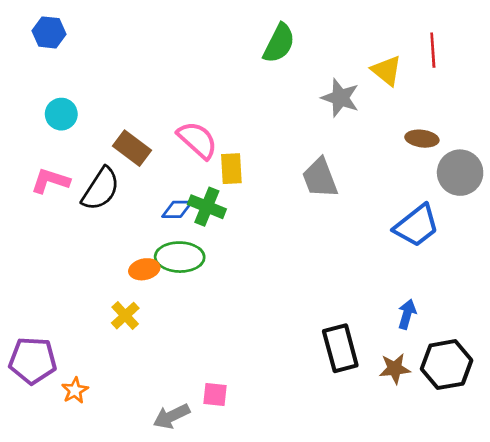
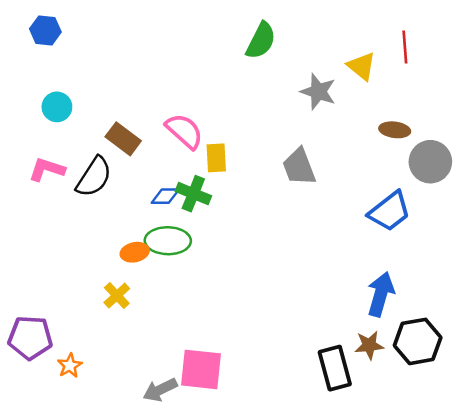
blue arrow: (407, 314) -> (381, 294), size x1.6
black rectangle: (340, 348) -> (335, 368), moved
pink square: (215, 394) -> (201, 369), size x1.8

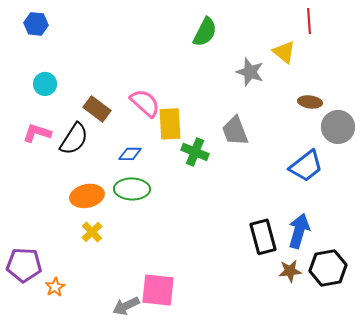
red line: (405, 47) -> (309, 21), moved
yellow rectangle: (216, 158) -> (170, 124), size x1.4
green cross: (193, 194) -> (195, 152), moved
orange ellipse: (135, 252) -> (87, 196), moved, size x1.5
black rectangle: (335, 368) -> (263, 237), moved

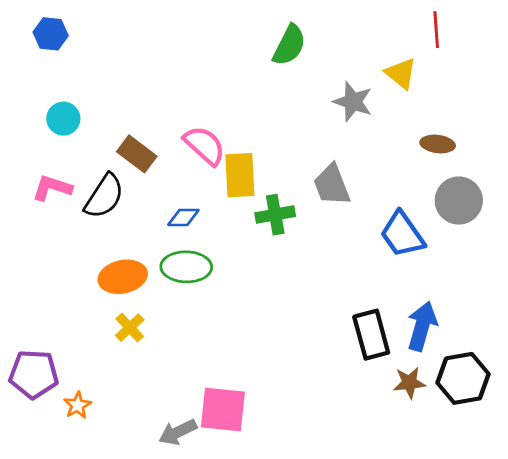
gray circle: (338, 127) -> (459, 200), moved
green cross: (195, 152) -> (275, 215), turned -32
blue trapezoid: (306, 166) -> (402, 234), moved, turned 93

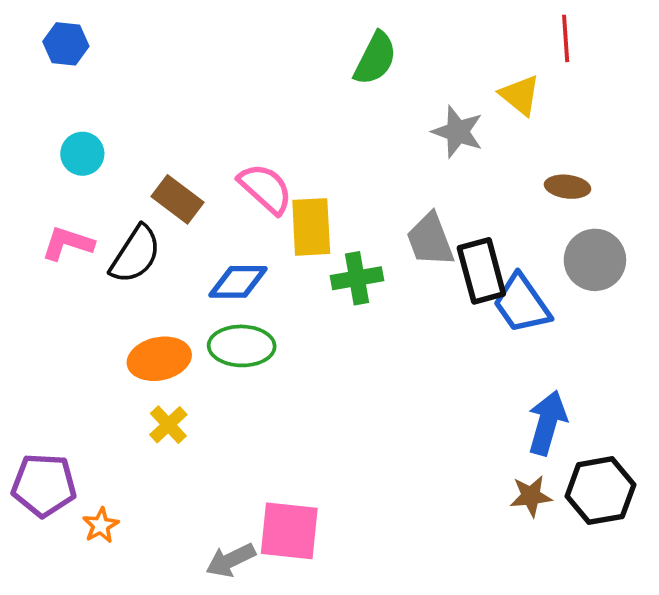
blue diamond: (183, 217) -> (238, 282), size x1.4
black rectangle: (371, 335) -> (481, 271), moved

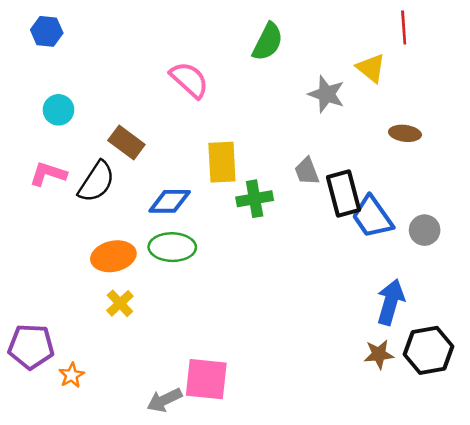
pink semicircle: (265, 189) -> (189, 80), moved
gray trapezoid: (430, 240) -> (307, 171), size x0.7
gray circle: (595, 260) -> (425, 230), moved, size x0.7

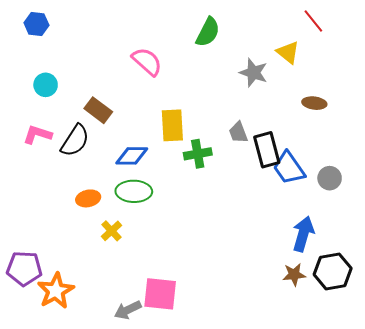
red line: (404, 27) -> (313, 21), turned -35
orange ellipse: (113, 256) -> (88, 198), size x0.7
yellow cross: (120, 303) -> (111, 231), moved
orange star: (72, 375) -> (56, 291), size x1.8

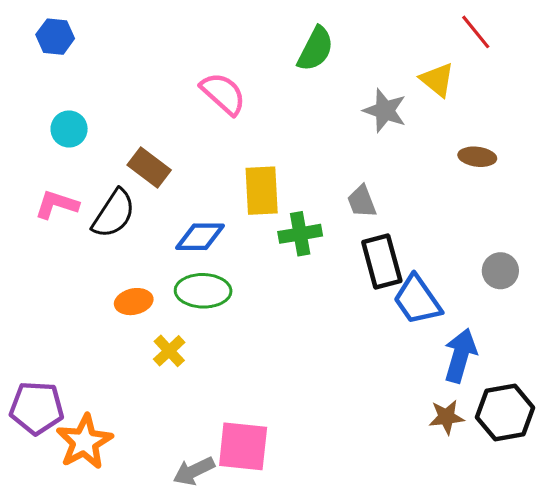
black rectangle: (267, 150) -> (382, 261), moved
blue trapezoid: (289, 168) -> (417, 300), moved

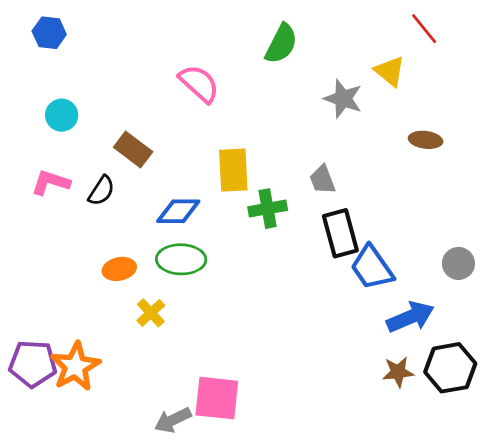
black semicircle: (114, 214) -> (101, 191), size x0.7
gray circle: (500, 271) -> (458, 263), moved
blue arrow: (460, 355) -> (410, 317), turned 51
orange star: (84, 442) -> (75, 366), moved

